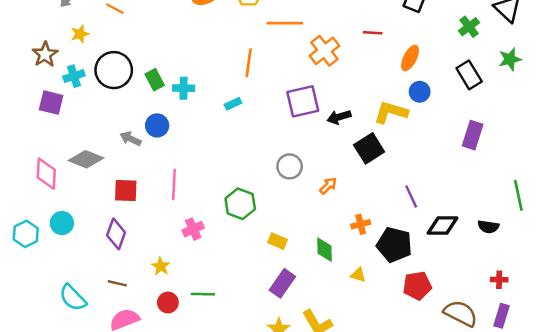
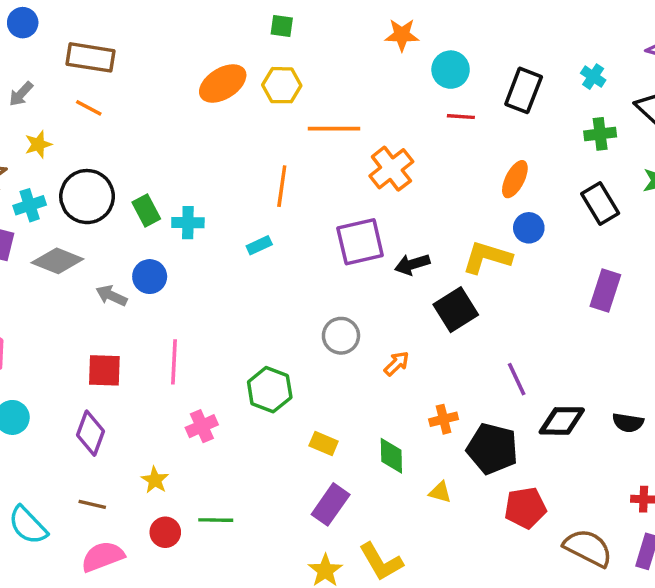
green cross: (469, 27) -> (600, 134), turned 30
red line: (373, 33) -> (461, 117), moved
gray diamond: (86, 159) -> (57, 261), moved

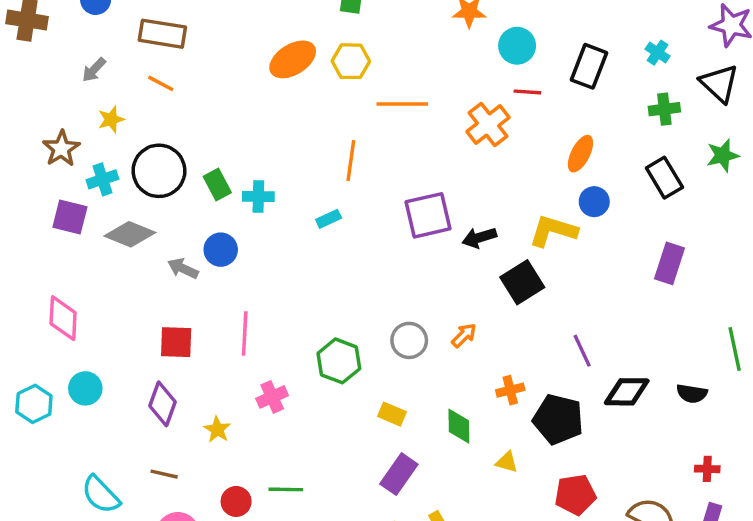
orange cross: (391, 169) -> (488, 125), moved
gray circle: (341, 336) -> (409, 340), moved
yellow star: (155, 480) -> (217, 430), moved
red pentagon: (525, 508) -> (575, 495), moved

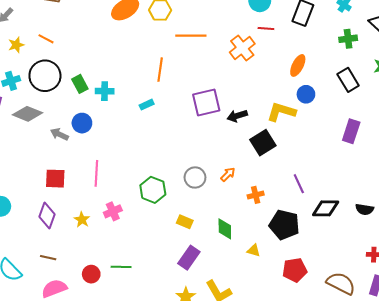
orange line: (161, 83) -> (46, 39), moved
orange cross: (510, 390) -> (256, 195), moved
yellow star: (217, 430) -> (82, 220), moved

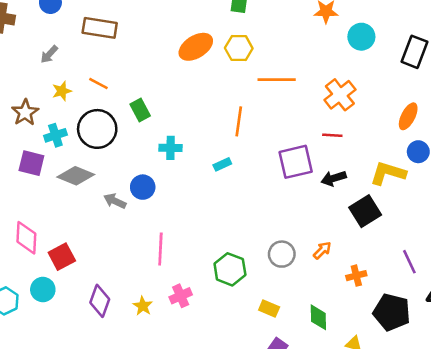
red line: (266, 28) -> (332, 135), moved
green rectangle: (80, 84) -> (140, 110), moved
red square: (55, 179) -> (62, 257), moved, turned -30

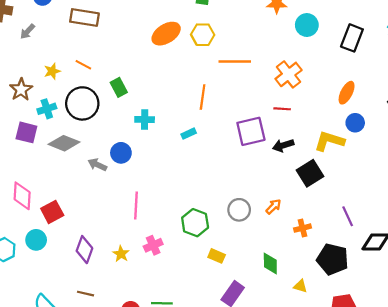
gray arrow: (49, 54) -> (27, 31), moved
yellow rectangle: (269, 308) -> (217, 256), moved

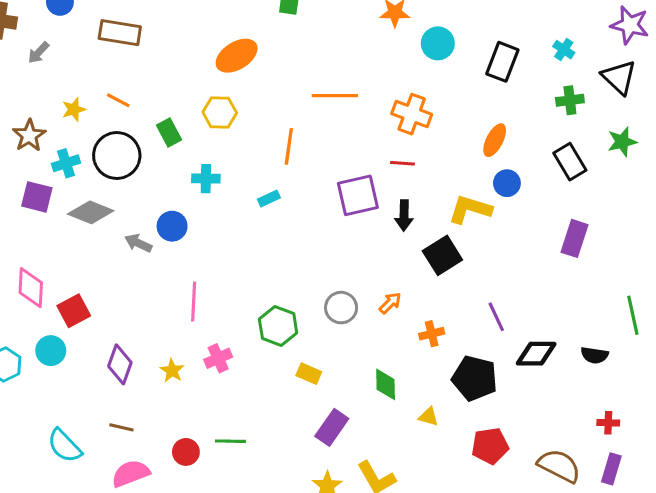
yellow hexagon: (203, 35) -> (220, 112), moved
orange cross: (289, 74) -> (412, 114), turned -32
black arrow: (283, 145) -> (404, 215), turned -72

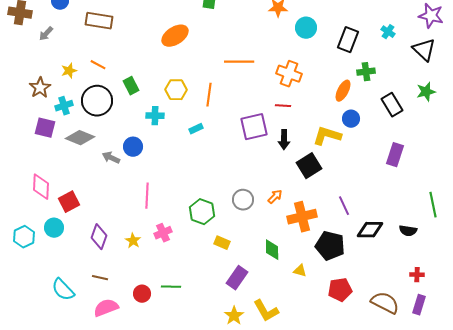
green cross: (570, 100) -> (366, 72), moved
yellow hexagon: (220, 112) -> (176, 90), moved
orange cross: (432, 334) -> (302, 217), size x1.8

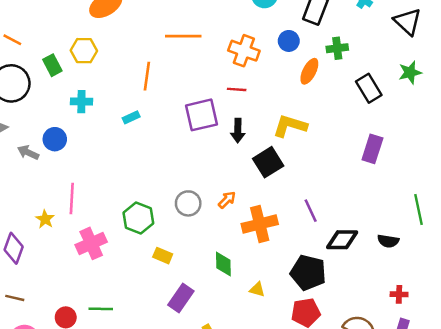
yellow hexagon: (176, 90) -> (84, 51), moved
blue circle: (351, 119) -> (289, 41), moved
pink cross: (163, 233) -> (91, 243), size x1.4
yellow star: (133, 241) -> (45, 219), moved
black pentagon: (330, 246) -> (308, 273), moved

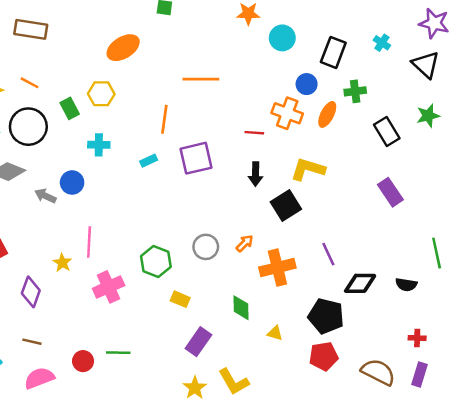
orange cross: (244, 51) -> (287, 113), moved
purple square: (201, 115) -> (196, 158), moved
purple rectangle: (372, 149) -> (390, 192), turned -52

